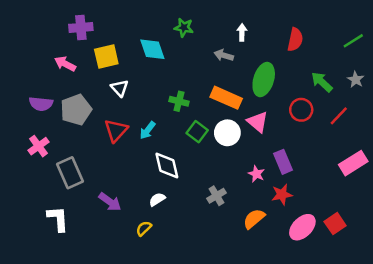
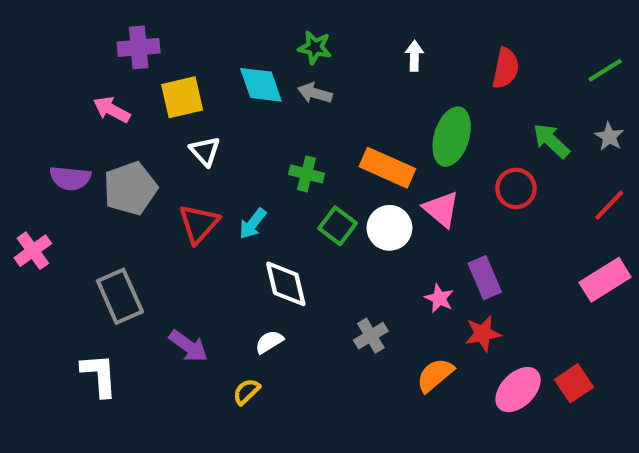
gray arrow: (224, 55) -> (315, 93), moved
red line: (339, 116) -> (609, 205), moved
pink cross: (39, 146) -> (33, 251), moved

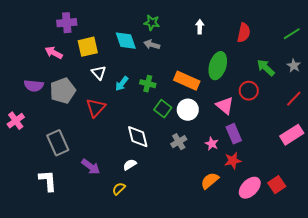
pink triangle: (441, 209) -> (225, 106), moved
cyan arrow: (253, 224) -> (122, 84), moved
gray cross: (371, 336) -> (179, 142), moved

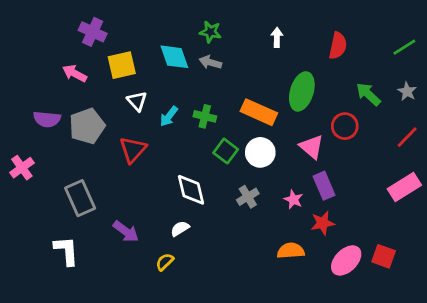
purple cross: (67, 23) -> (93, 32), turned 30
orange semicircle: (210, 181) -> (291, 251), turned 36
red square: (277, 185) -> (384, 256), turned -36

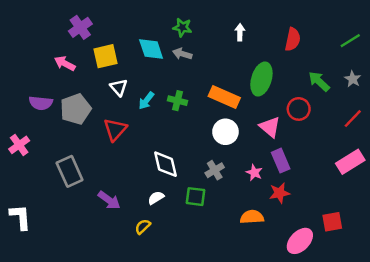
purple cross: (93, 32) -> (80, 27), turned 30
green square: (226, 151) -> (195, 197), moved, turned -30
white L-shape: (66, 251) -> (20, 217), moved
red square: (384, 256) -> (332, 222), turned -30
pink ellipse: (346, 260) -> (300, 241), moved

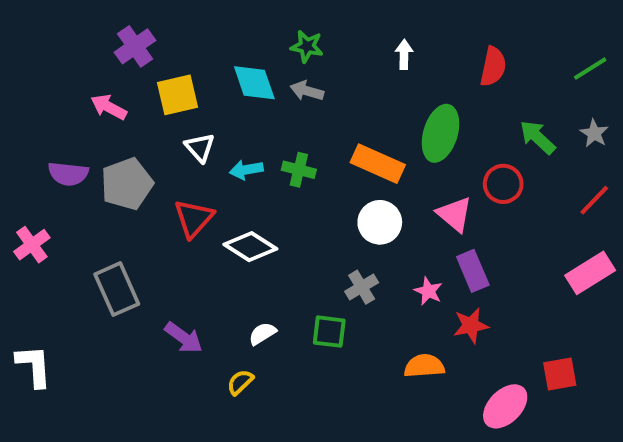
cyan arrow: (146, 101) -> (246, 170), turned 42
white diamond: (166, 164) -> (250, 247), moved, turned -44

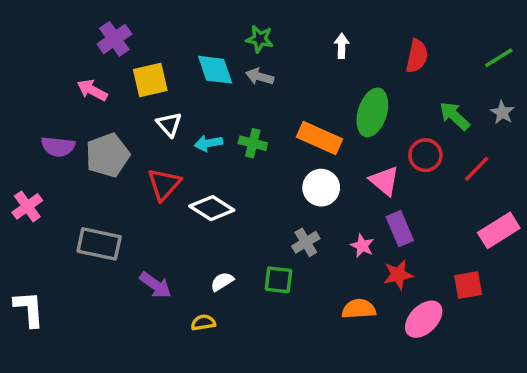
red line: (594, 200) -> (477, 169), moved
gray rectangle: (117, 289) -> (99, 244), turned -54
red square: (560, 374) -> (468, 285), moved
yellow semicircle: (240, 382) -> (203, 323), turned 35
pink ellipse: (505, 406) -> (424, 319), moved

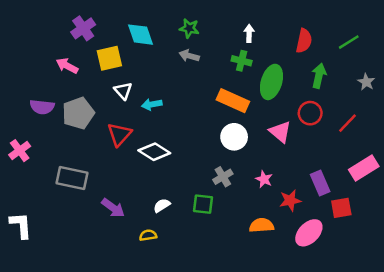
green line: (499, 58) -> (349, 42), moved
cyan diamond: (215, 70) -> (141, 35), moved
green arrow: (454, 116) -> (319, 76), moved, turned 60
green cross: (253, 143) -> (242, 61), moved
purple rectangle: (400, 229) -> (320, 183), moved

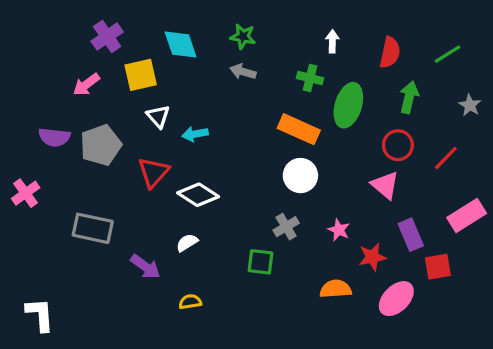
white arrow: (249, 33) -> (332, 41), moved
pink arrow: (67, 66) -> (86, 84), turned -65
pink triangle: (280, 132) -> (385, 185), moved
white semicircle: (162, 205) -> (187, 243), moved
white L-shape: (21, 225) -> (40, 315), moved

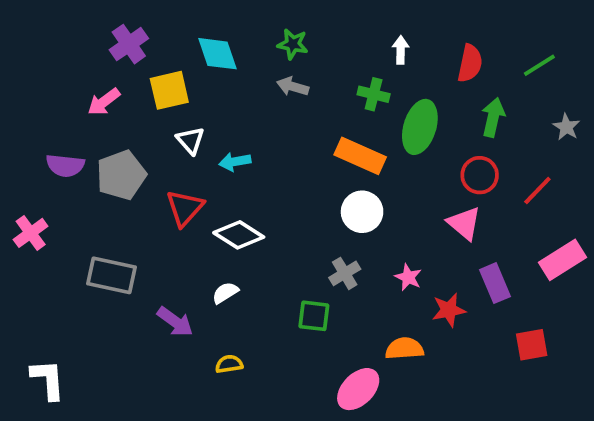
red square: (438, 267) -> (532, 345), moved
pink ellipse: (396, 299) -> (358, 389), moved

